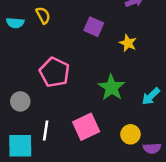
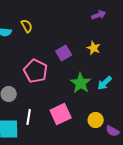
purple square: (94, 27) -> (64, 53), moved, turned 35
cyan arrow: (151, 96) -> (105, 83), moved
purple semicircle: (152, 148) -> (113, 131), turned 32

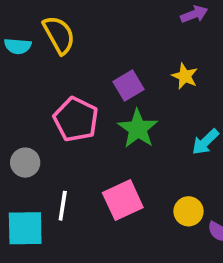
yellow semicircle: (27, 26) -> (59, 35), size x1.5
green star: (81, 83) -> (138, 129), moved

